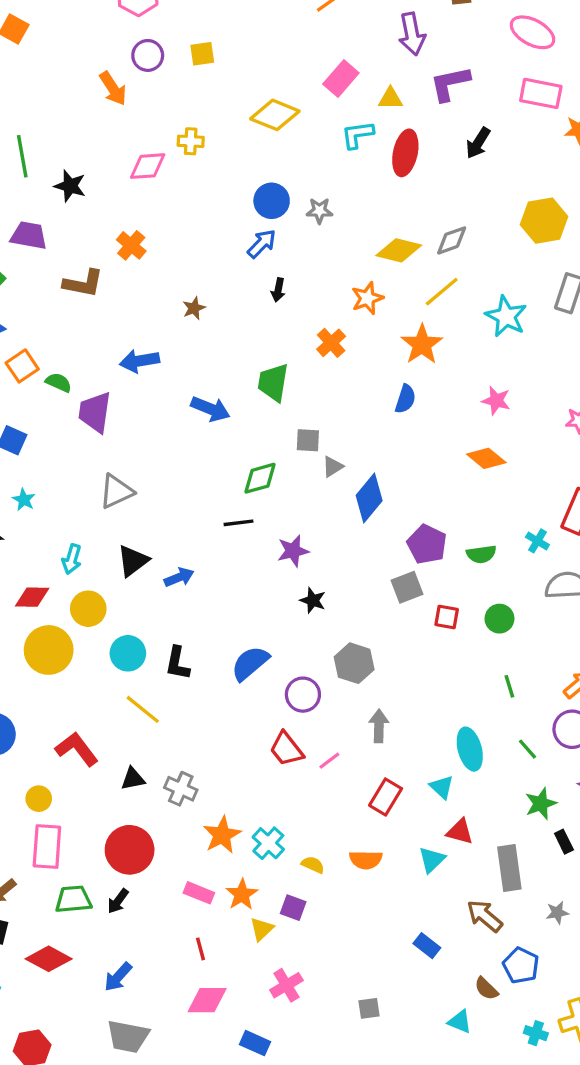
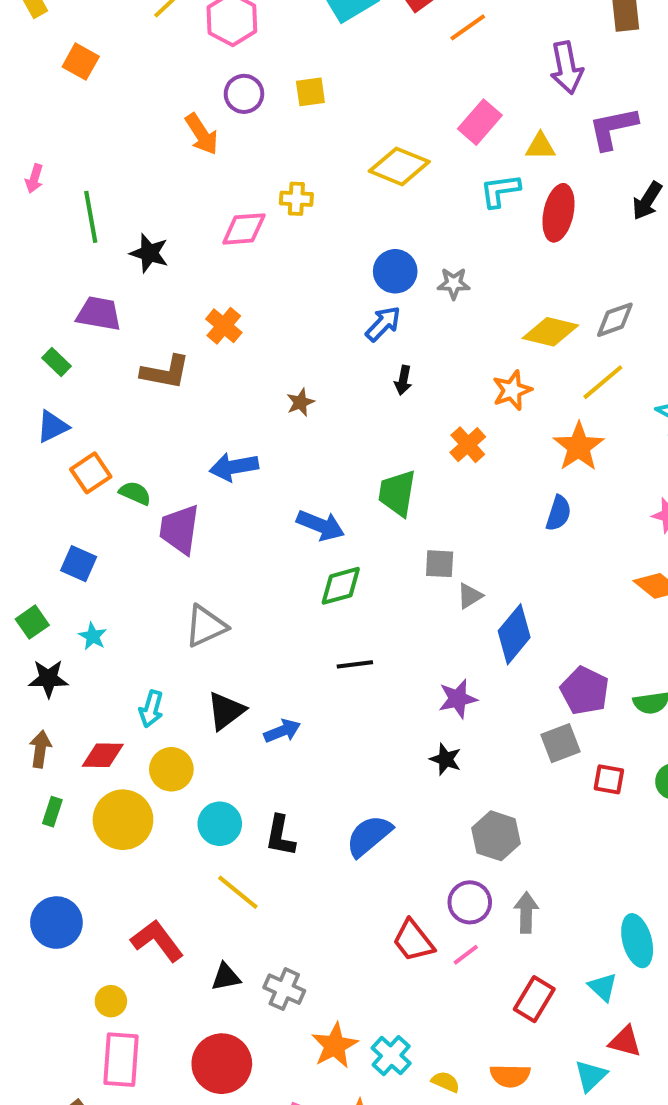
green diamond: (260, 478) -> (341, 586), moved
purple star: (293, 551) -> (458, 699), moved
purple circle: (303, 695) -> (470, 902), moved

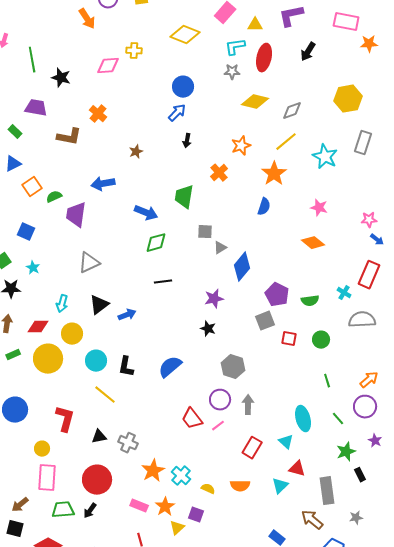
gray star: (454, 283) -> (232, 72), moved
yellow diamond: (550, 332) -> (255, 102), moved
green semicircle: (135, 493) -> (54, 197), turned -49
green rectangle: (52, 812) -> (13, 355), turned 48
red L-shape: (157, 941) -> (65, 419), turned 52

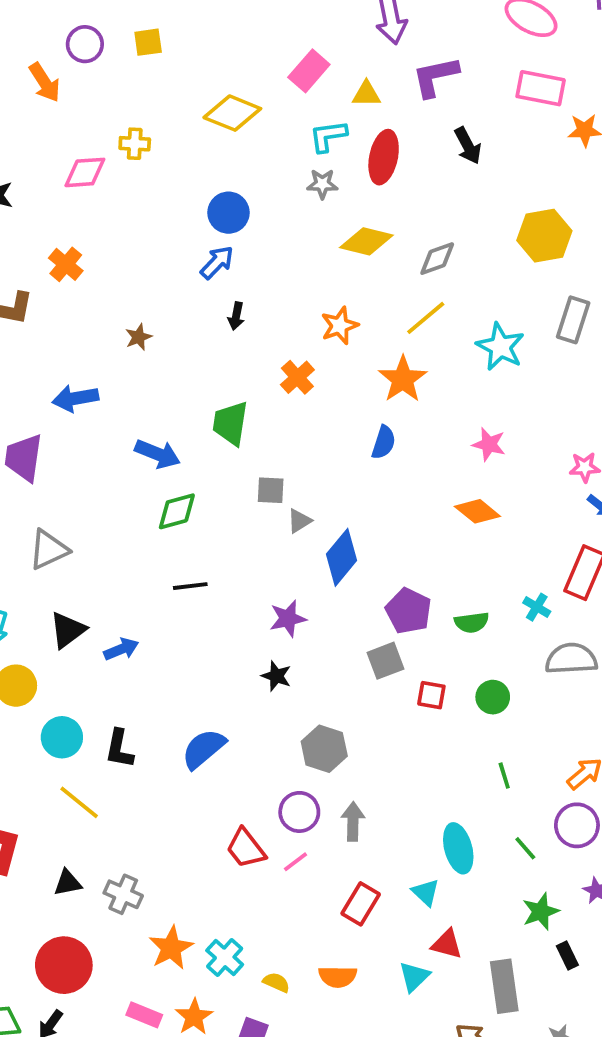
black arrow: (308, 52) -> (468, 146), turned -60

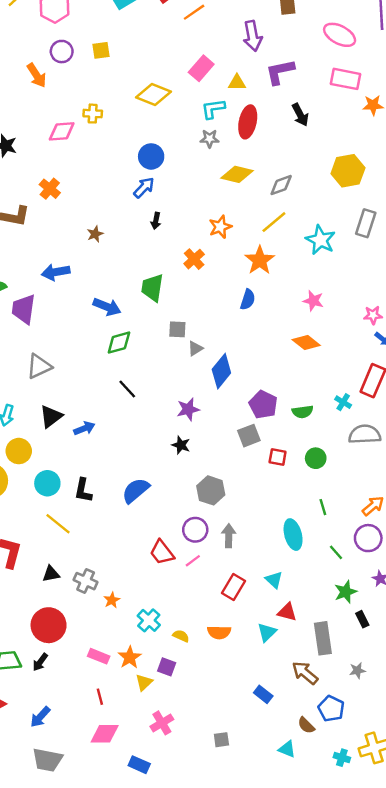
black line: (190, 586) -> (127, 389), turned 54
cyan ellipse: (458, 848) -> (293, 535), moved
orange star: (171, 948) -> (112, 600), moved, size x0.6

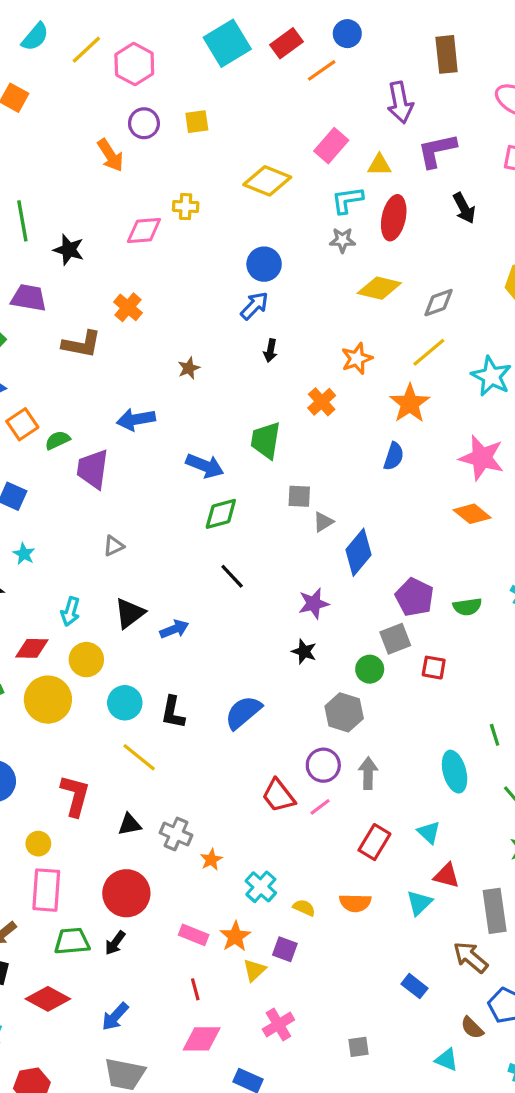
pink star: (313, 301) -> (482, 458), size x1.6
gray triangle: (39, 366) -> (114, 546), size x0.6
green circle: (316, 458) -> (370, 669), moved

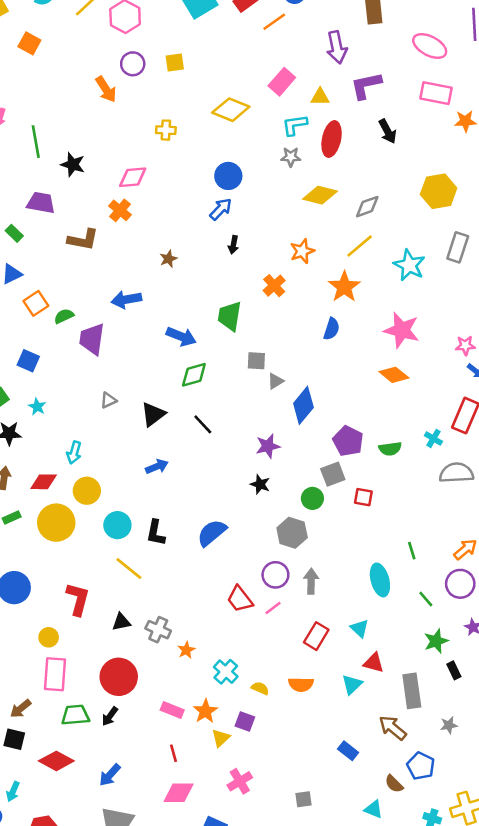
pink diamond: (144, 231) -> (133, 177), moved
black triangle: (130, 613) -> (153, 414), moved

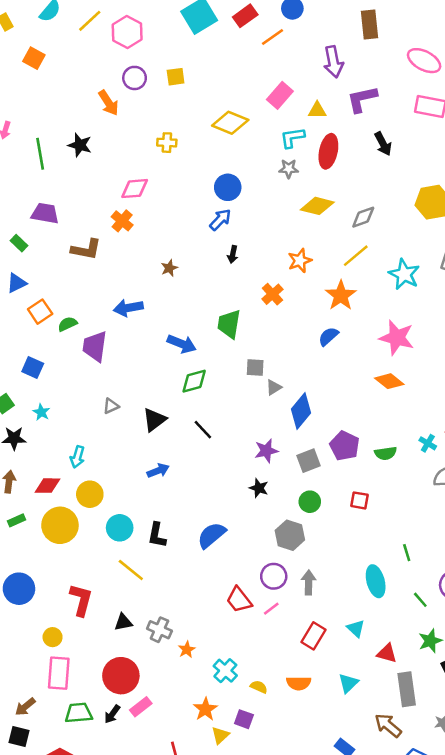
black star: (73, 164) -> (80, 145), moved
blue semicircle: (332, 329) -> (328, 336), turned -150
gray square: (333, 474) -> (309, 461), moved
red triangle: (374, 663) -> (387, 653), moved
pink rectangle: (172, 710) -> (141, 707), moved, turned -60

